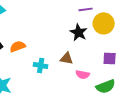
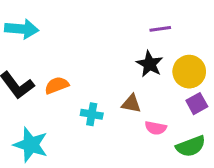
yellow circle: (104, 23) -> (189, 72), moved
purple square: (110, 58) -> (197, 104), turned -32

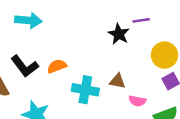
black star: (150, 64) -> (119, 34), moved
cyan cross: (92, 114) -> (85, 90), size x1.5

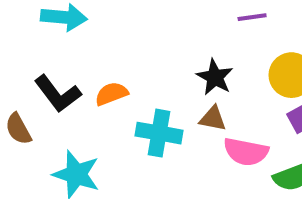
black star: (119, 34) -> (215, 77), moved
pink semicircle: (137, 101) -> (246, 152), size x1.5

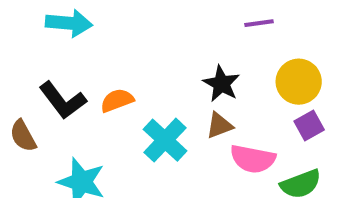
brown triangle: (213, 119) -> (219, 125), turned -32
cyan cross: (159, 133) -> (165, 140), turned 33

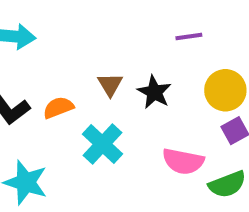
brown triangle: (219, 125) -> (110, 84), moved, turned -40

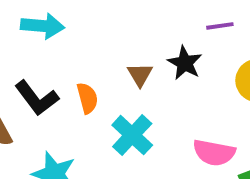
black star: (154, 92) -> (185, 63), moved
orange semicircle: (58, 108) -> (87, 98), turned 96

